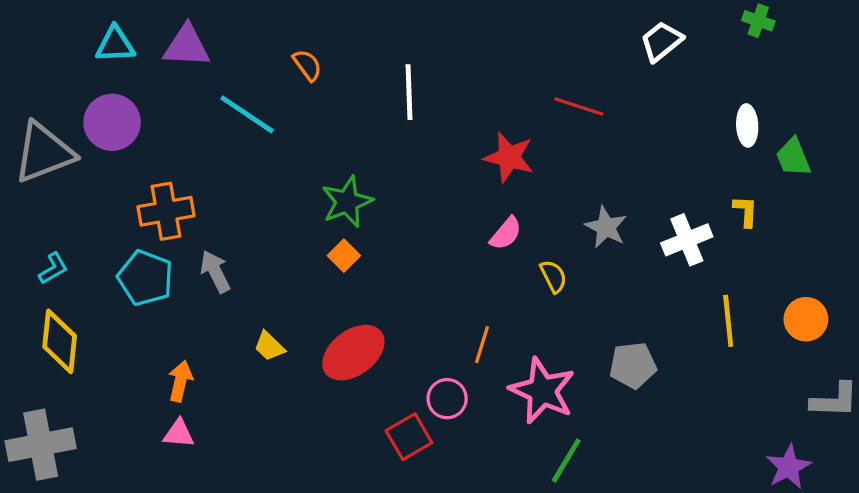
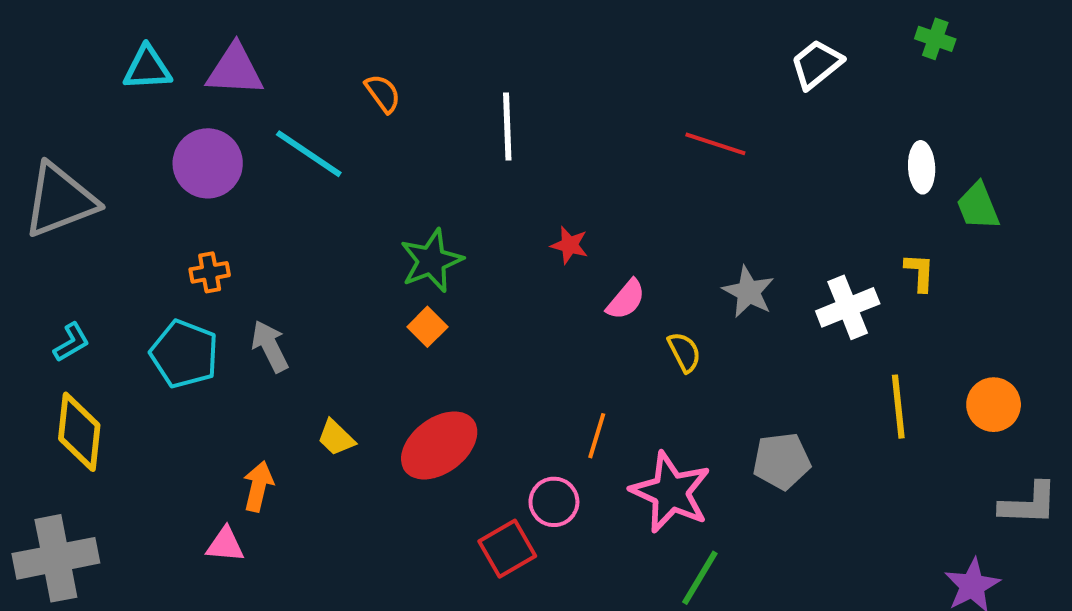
purple circle: (112, 122) -> (208, 163), moved
red star: (509, 157) -> (569, 245), moved, size x0.6
orange cross: (166, 211) -> (210, 272), size x0.6
orange arrow: (180, 381) -> (258, 486), moved

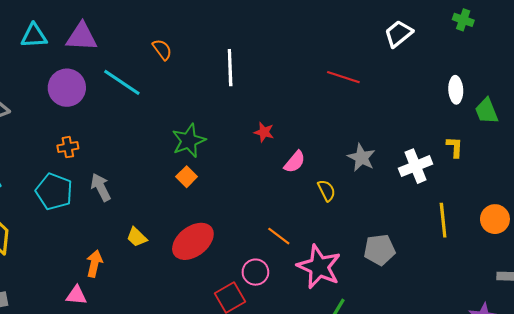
orange line: (597, 436) -> (279, 236), turned -70

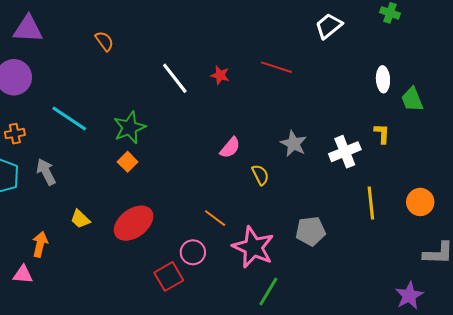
white line: (230, 68) -> (175, 78), moved, turned -36
cyan line: (122, 82) -> (69, 119), moved
red star: (264, 132) -> (220, 75), moved

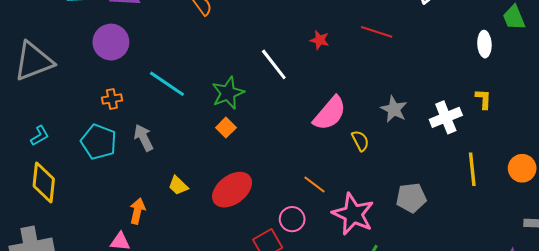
white line: (175, 78) -> (274, 64), moved
green trapezoid: (412, 99) -> (514, 18), moved
pink semicircle: (230, 148) -> (330, 113), size x1.6

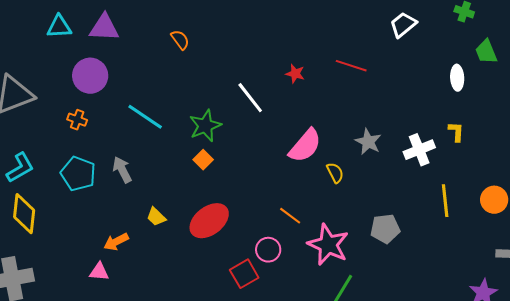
orange cross: (112, 99) -> (77, 120), moved, turned 30
cyan L-shape: (40, 136) -> (20, 168), size x1.5
orange arrow: (137, 211) -> (116, 242), turned -130

